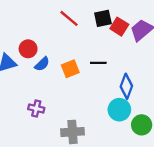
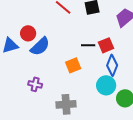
red square: (119, 27) -> (106, 45), moved, turned 35
blue semicircle: (42, 64) -> (40, 46), size x1.5
orange square: (70, 69) -> (73, 65), moved

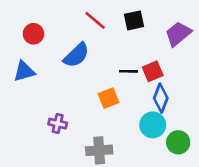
red circle: (28, 33) -> (33, 34), moved
blue semicircle: (40, 46) -> (76, 55), moved

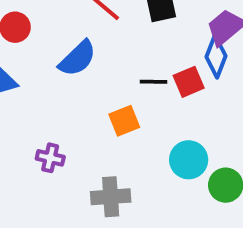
blue diamond: (161, 98) -> (216, 56), moved

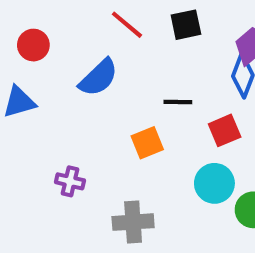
red square: (189, 82) -> (225, 130), moved

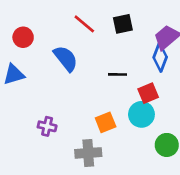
blue semicircle: (98, 78) -> (66, 59), turned -84
orange square: (147, 143) -> (106, 122), moved
cyan circle: (214, 183) -> (141, 114), moved

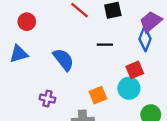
blue semicircle: (66, 59) -> (63, 60), moved
black line: (118, 74) -> (105, 45), moved

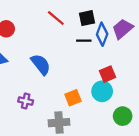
blue diamond: (145, 39) -> (102, 34), moved
black line: (105, 45) -> (84, 41), moved

